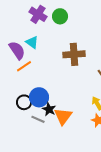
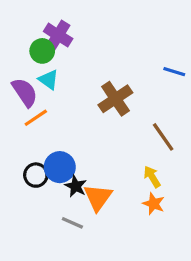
green circle: (60, 16) -> (42, 51), moved
brown cross: (74, 54) -> (115, 99), turned -30
gray line: (38, 119) -> (72, 223), moved

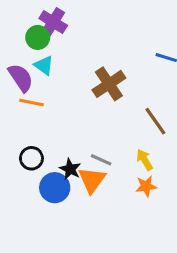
orange line: (36, 118) -> (31, 103), turned 45
blue circle: (60, 167) -> (55, 188), moved
orange star: (154, 204) -> (146, 186), turned -30
gray line: (72, 223) -> (101, 160), moved

